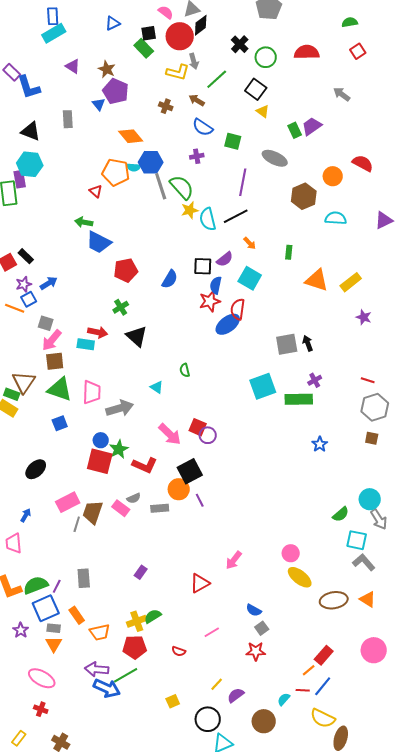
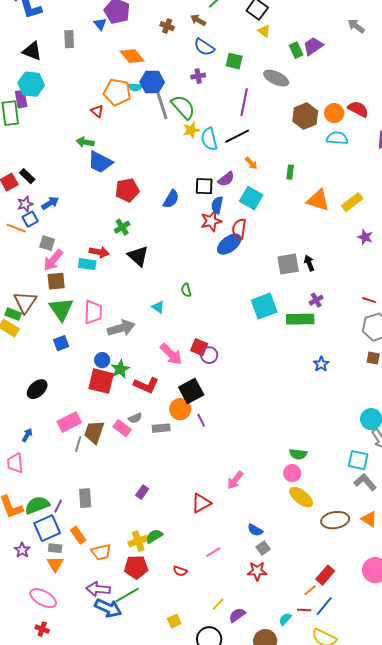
gray arrow: (342, 94) -> (356, 26), moved
red semicircle: (363, 163) -> (358, 109), moved
orange circle: (333, 176) -> (334, 113), moved
green triangle: (60, 389) -> (61, 309), turned 36
green semicircle: (341, 514) -> (298, 454), moved, turned 48

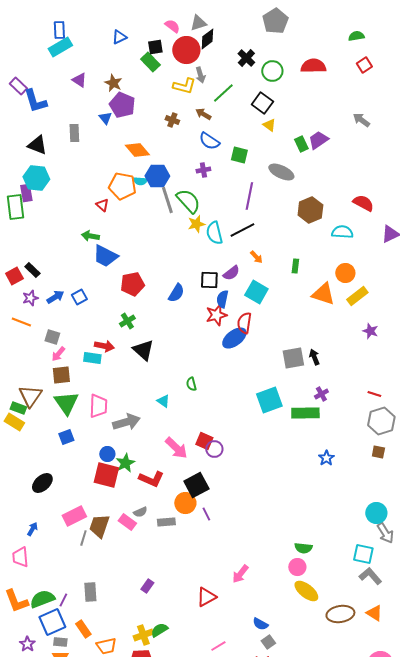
orange circle: (334, 113) -> (345, 273), moved
blue square: (30, 219) -> (79, 297), moved
pink arrow: (53, 260) -> (58, 354), size x0.7

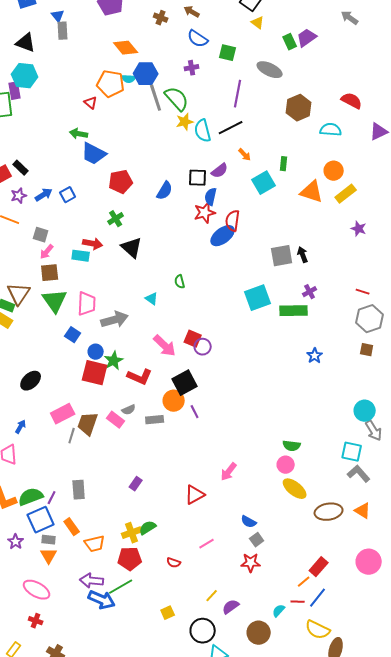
blue triangle: (105, 118) -> (58, 16), moved
cyan square: (256, 292) -> (264, 183), moved, turned 30
blue square: (66, 437) -> (73, 335), moved, turned -35

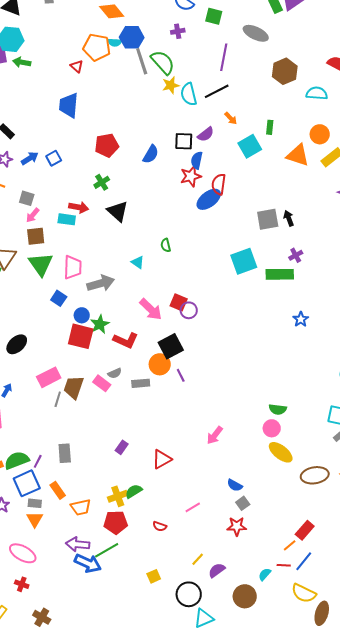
green arrow: (79, 134) -> (22, 62), moved
blue trapezoid: (94, 154) -> (69, 105), moved, turned 68
red triangle: (195, 495) -> (162, 459), moved

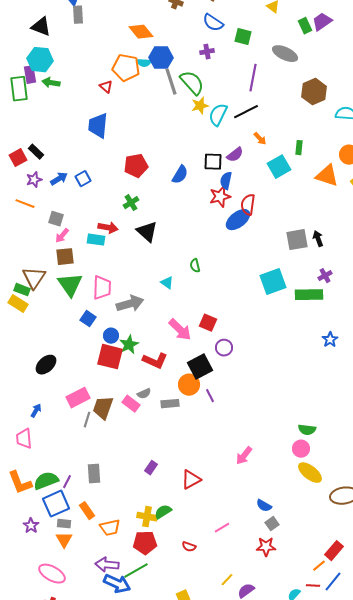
cyan semicircle: (189, 94) -> (218, 115), turned 40
purple circle: (189, 310) -> (224, 348), moved
yellow cross: (118, 496) -> (147, 517), turned 30

